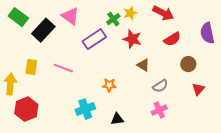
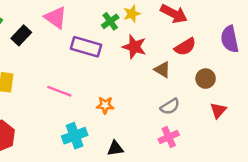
black rectangle: (43, 30) -> (21, 35), size x0.7
purple rectangle: (94, 39) -> (86, 47), turned 50
brown triangle: (143, 65) -> (162, 70), moved
pink line: (63, 68) -> (59, 91), moved

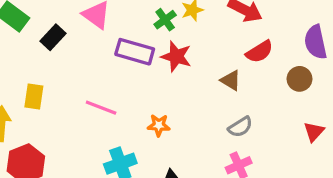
red star: (134, 47) -> (176, 56), moved
brown circle: (206, 79) -> (300, 79), moved
red triangle: (218, 110) -> (314, 132), moved

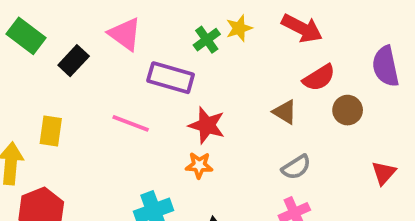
red star: (176, 56) -> (207, 125), moved
brown circle: (300, 79) -> (348, 110), moved
pink line: (101, 108) -> (131, 123), moved

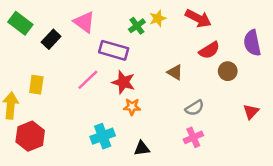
brown triangle: (285, 112) -> (175, 72), moved
pink line: (131, 123) -> (88, 80), turned -65
red star: (207, 125) -> (123, 82), moved

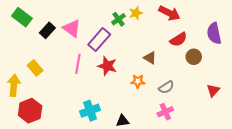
pink triangle: (84, 22) -> (72, 28), moved
purple rectangle: (114, 50) -> (99, 39), turned -65
pink line: (88, 80) -> (78, 64), turned -36
yellow rectangle: (36, 85) -> (35, 68), turned -49
orange star: (132, 107) -> (138, 81), moved

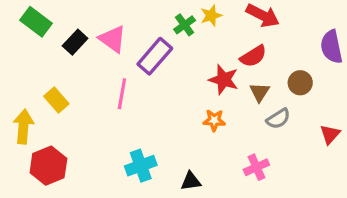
red semicircle: (178, 39) -> (253, 56), moved
brown triangle: (150, 58) -> (260, 92), moved, turned 32
red star: (107, 66) -> (224, 80), moved
gray semicircle: (166, 87) -> (278, 119), moved

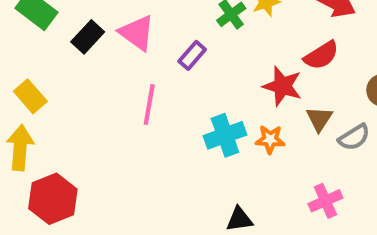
purple rectangle: (155, 56) -> (192, 55), size x0.6
brown triangle: (260, 92) -> (319, 119), moved
yellow rectangle: (56, 100) -> (30, 96), moved
cyan cross: (141, 166) -> (225, 135), moved

